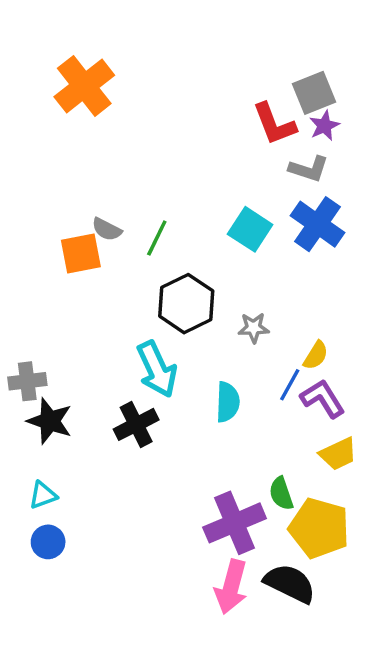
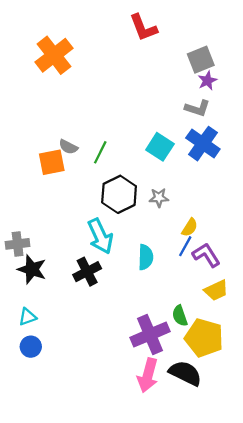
red L-shape: (274, 124) -> (143, 28), moved
gray star: (254, 328) -> (159, 198), moved
yellow semicircle: (316, 355) -> (190, 227), moved

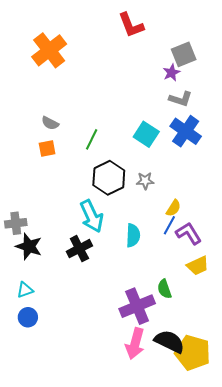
purple star: (207, 81) -> (171, 73), moved
gray semicircle: (68, 147) -> (50, 123), moved
orange square: (52, 162) -> (47, 148), size x0.7
yellow pentagon: (204, 338) -> (193, 353), moved

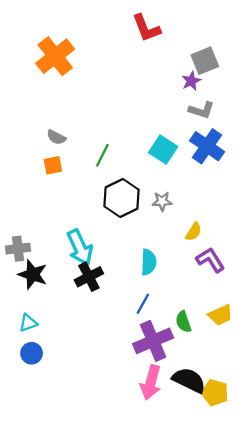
cyan arrow: (92, 216) -> (80, 247), moved
blue line: (169, 225) -> (143, 304), moved
yellow trapezoid: (198, 266) -> (221, 315), moved
yellow pentagon: (193, 353) -> (215, 393), size x0.7

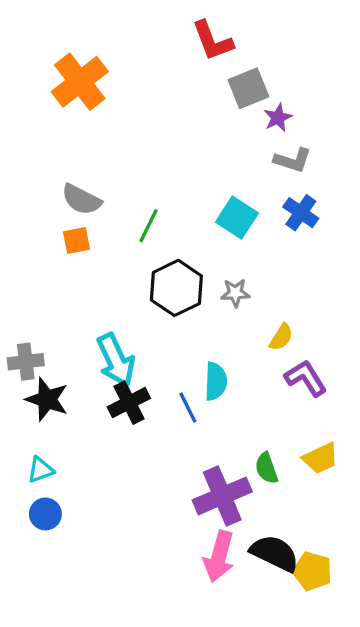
gray square: (205, 61) -> (248, 88), moved
gray semicircle: (56, 137) -> (81, 200), size x1.4
blue cross: (207, 146) -> (301, 213), size x0.7
blue line: (143, 304) -> (188, 408), moved, turned -55

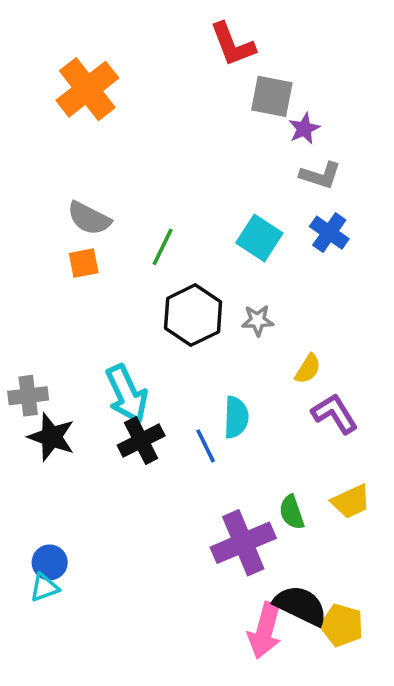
gray square: (248, 88) -> (272, 96), turned 33
cyan triangle: (40, 470) -> (44, 588), moved
pink arrow: (219, 557) -> (265, 631), moved

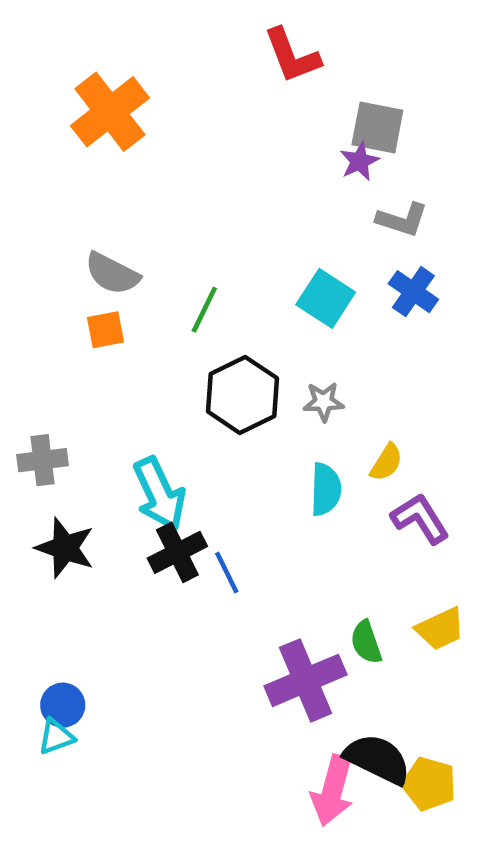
gray square: (272, 96) -> (377, 127), moved
purple star: (304, 129) -> (359, 161), moved
gray cross: (28, 396) -> (43, 460), moved
cyan semicircle: (236, 417) -> (326, 489), moved
blue line: (206, 446) -> (227, 573), moved

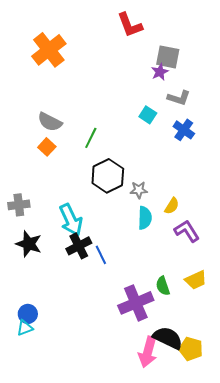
cyan square: (326, 298) -> (148, 115), moved, size x0.7
orange square: (105, 330) -> (47, 147), turned -36
gray star: (323, 402) -> (139, 190), moved

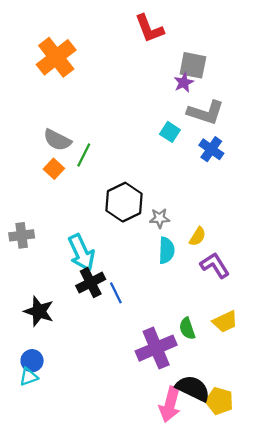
gray L-shape: (179, 98) -> (206, 112), size x1.4
green line: (91, 138) -> (84, 155), moved
black star: (29, 244) -> (39, 311), moved

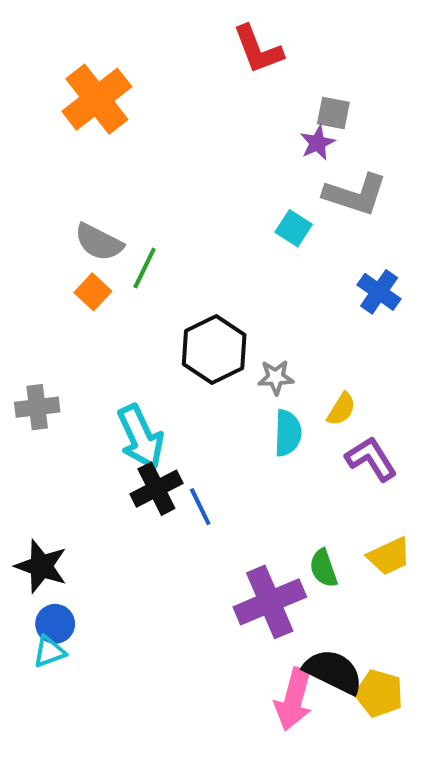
gray square: (193, 65) -> (333, 113), size x0.7
blue cross: (211, 149) -> (379, 292), moved
black star: (39, 311) -> (41, 566), moved

